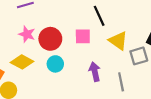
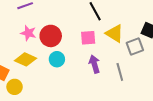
pink square: (83, 36) -> (88, 38), moved

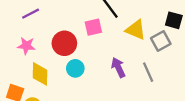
pink star: (28, 33) -> (26, 46), moved
pink square: (88, 38) -> (93, 27), moved
yellow diamond: (25, 59) -> (40, 74), turned 75

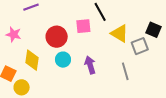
pink star: (26, 46) -> (14, 34), moved
purple arrow: (118, 67) -> (90, 65), moved

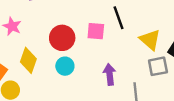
yellow triangle: (120, 33) -> (150, 40), moved
purple arrow: (90, 65) -> (110, 74), moved

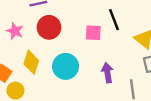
red circle: (62, 38) -> (49, 27), moved
cyan circle: (65, 66) -> (66, 66), size x1.5

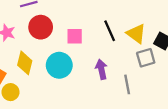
black line: (114, 20) -> (110, 31), moved
pink square: (93, 33) -> (75, 36), moved

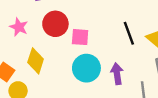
pink square: (75, 36) -> (80, 37), moved
cyan circle: (59, 65) -> (86, 68), moved

